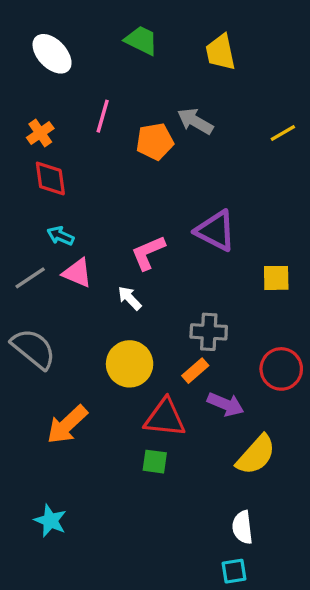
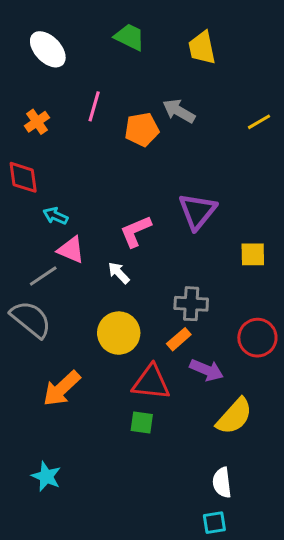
red diamond: (50, 179) -> (23, 177), moved
purple triangle: (215, 231) -> (197, 211), turned 42
gray line: (30, 278) -> (43, 276), moved

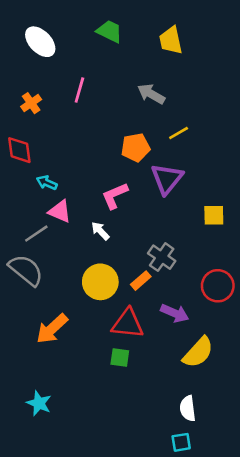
yellow line: (259, 122) -> (179, 133), moved
orange pentagon: (142, 130) -> (136, 147), moved
gray cross: (191, 304) -> (162, 257), turned 32
orange rectangle: (179, 339) -> (141, 281), moved

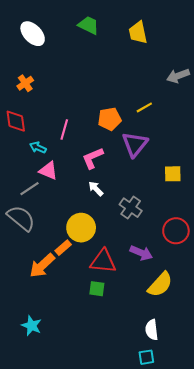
pink line: (79, 90) -> (64, 130), moved
gray arrow: (151, 94) -> (178, 76), moved, turned -50
white arrow: (100, 231) -> (96, 189), moved
orange rectangle: (141, 281) -> (63, 248), moved

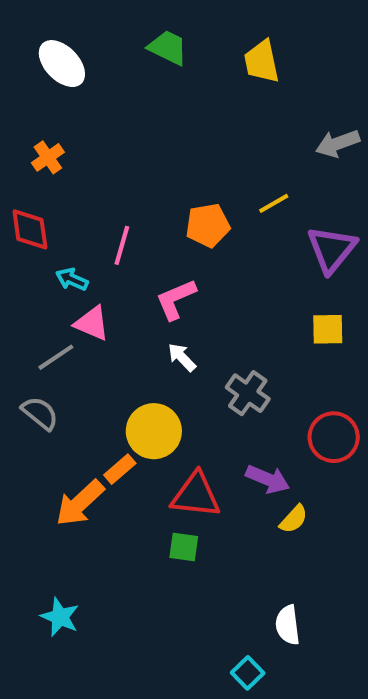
purple triangle: (135, 144) -> (332, 249), moved
gray semicircle: (21, 218) -> (40, 413), size x0.7
yellow semicircle: (160, 284) -> (294, 519), moved, size x0.6
cyan square: (146, 357) -> (248, 673), moved, turned -35

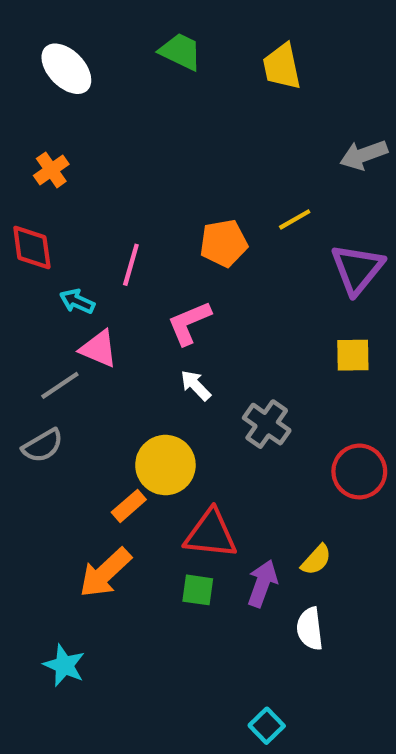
gray semicircle: (40, 413) -> (43, 446), turned 111
purple arrow: (268, 479) -> (262, 583), moved, turned -93
orange arrow: (80, 503) -> (105, 573), moved
white semicircle: (288, 625) -> (310, 629), moved

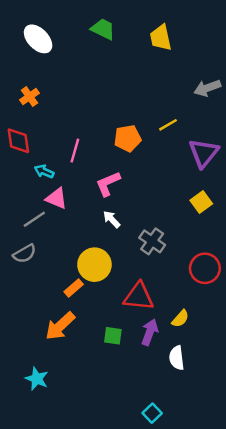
yellow square: (353, 355) -> (201, 202), turned -35
red triangle: (211, 534) -> (139, 297), moved

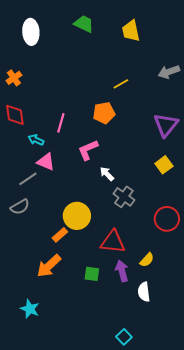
white ellipse: (38, 39) -> (31, 32), turned 40
orange cross: (29, 97) -> (14, 78), moved
yellow line: (168, 125) -> (121, 84), moved
white arrow: (112, 219) -> (107, 174), moved
purple arrow: (150, 332) -> (122, 271), turned -35

